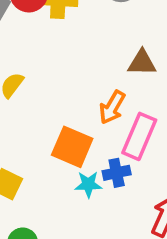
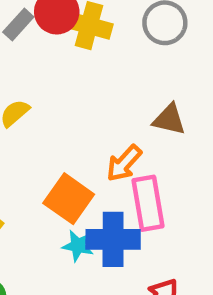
pink rectangle: (139, 136) -> (148, 203), turned -45
blue cross: (117, 173) -> (113, 239), size x1.6

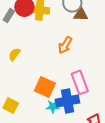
brown triangle: (169, 119) -> (81, 14), moved
orange arrow: (124, 163) -> (65, 45), moved

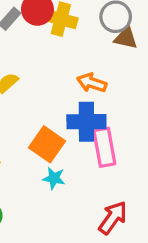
orange arrow: (65, 45) -> (92, 83), turned 66
blue cross: (68, 101) -> (86, 122), moved

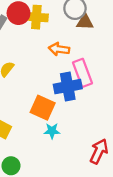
orange arrow: (92, 83) -> (59, 49), moved
pink rectangle: (104, 147) -> (83, 73), moved

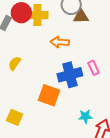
pink rectangle: (83, 73) -> (93, 68), moved, size x0.6
cyan star: (52, 131) -> (85, 116), moved

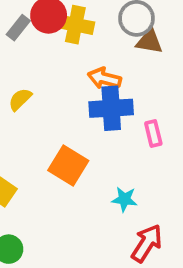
blue cross: (70, 75) -> (111, 108), moved
cyan star: (85, 116) -> (124, 199), moved

